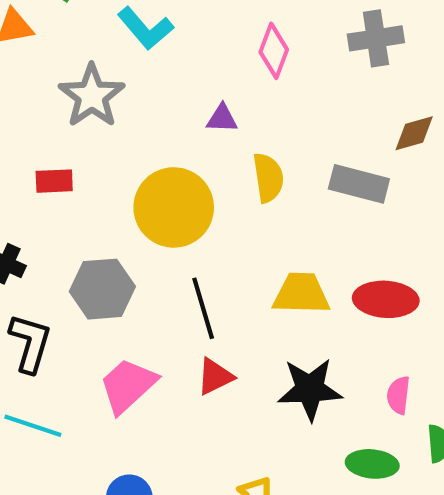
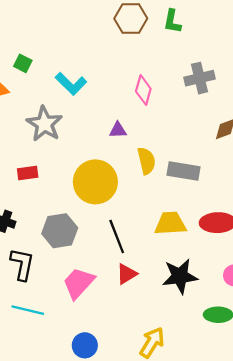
gray rectangle: (359, 184) -> (183, 171), moved

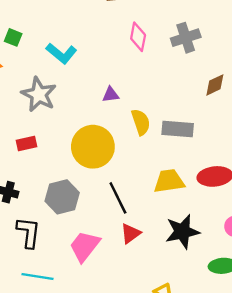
pink diamond: (143, 90) -> (138, 37), moved

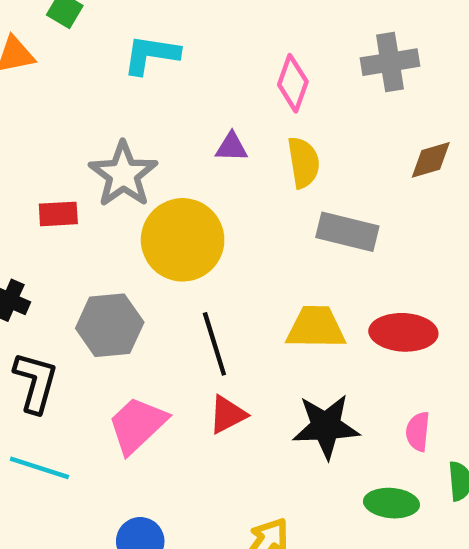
pink diamond: (138, 37) -> (293, 83), moved
cyan L-shape: (61, 53) -> (151, 55), turned 140
gray star: (39, 94) -> (123, 174), moved
yellow semicircle: (141, 122) -> (303, 162), moved

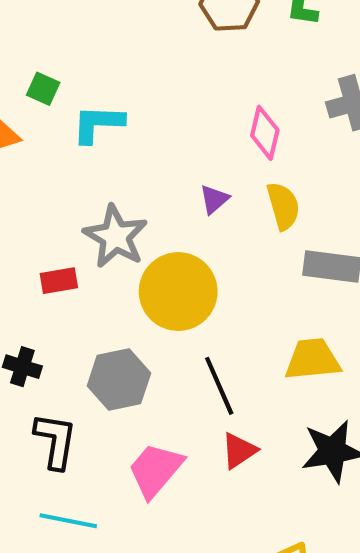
cyan L-shape: (151, 55) -> (98, 124), moved
purple triangle: (232, 147) -> (214, 199), turned -36

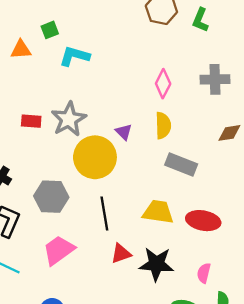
green square: (43, 89) -> (50, 30), turned 30
purple triangle: (214, 199) -> (124, 132), moved, turned -48
red rectangle: (59, 281) -> (31, 121), moved
red triangle: (239, 451) -> (121, 254), moved

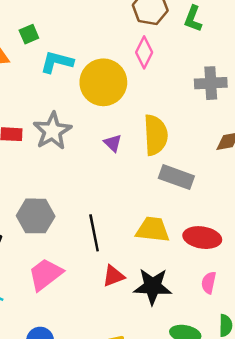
pink diamond: (163, 84) -> (144, 52), moved
yellow semicircle: (163, 125) -> (156, 135), size x1.4
yellow circle: (95, 157) -> (103, 82), moved
pink semicircle: (204, 273) -> (209, 283), moved

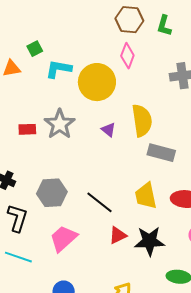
yellow trapezoid: (153, 229) -> (146, 196), turned -104
black line: (94, 233) -> (99, 202), turned -36

